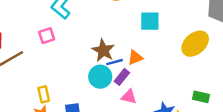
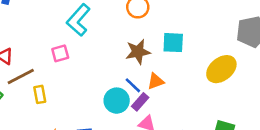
brown star: (103, 50) -> (138, 52), moved, turned 30
blue line: (114, 62) -> (133, 85), turned 56
yellow rectangle: (44, 94) -> (40, 94), moved

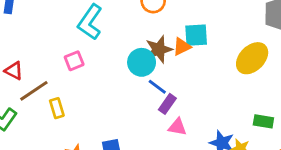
orange triangle: (156, 81) -> (182, 47), moved
cyan circle: (117, 101) -> (142, 62), moved

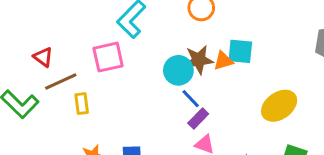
yellow ellipse: (252, 58) -> (279, 106), moved
pink square: (74, 61) -> (108, 57), size x1.5

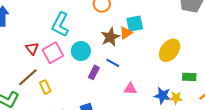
red triangle: (43, 57) -> (32, 48), moved, turned 32
cyan circle: (178, 70) -> (81, 51), moved
purple rectangle: (198, 118) -> (94, 72), moved

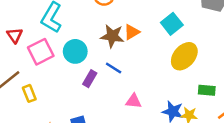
cyan square: (135, 24) -> (172, 24), moved, turned -30
brown star: (110, 37) -> (112, 36), turned 30
red triangle: (32, 48) -> (15, 35), moved

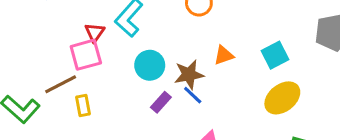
red triangle: (15, 35) -> (95, 32), moved
brown star: (112, 36) -> (189, 75), moved, turned -30
pink square: (41, 52) -> (86, 55), moved

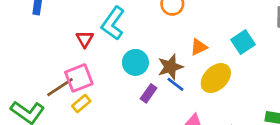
pink square: (86, 55) -> (79, 78), moved
yellow ellipse: (282, 98) -> (216, 78), moved
yellow rectangle: (83, 105) -> (81, 103), turned 66

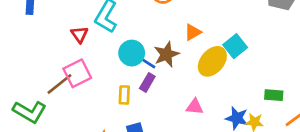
cyan square: (243, 42) -> (235, 46), moved
blue line: (175, 84) -> (147, 62), moved
yellow rectangle: (81, 103) -> (124, 95), moved, turned -42

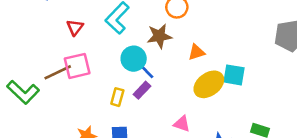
red triangle: (79, 34) -> (75, 27), moved
cyan square: (235, 46) -> (234, 75), turned 35
brown star: (166, 54) -> (159, 36), moved

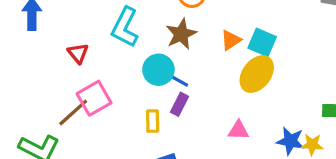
cyan square: (234, 75) -> (262, 42), moved, turned 30

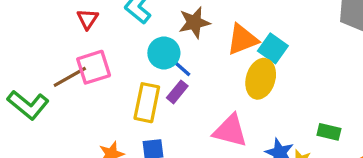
orange triangle: (231, 40) -> (242, 39), size x1.5
yellow ellipse: (257, 74) -> (261, 79), turned -33
yellow rectangle: (153, 121) -> (147, 103), size x1.6
pink triangle: (238, 130) -> (230, 131), size x1.6

